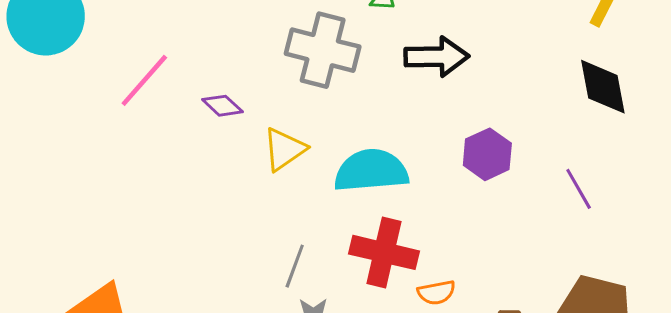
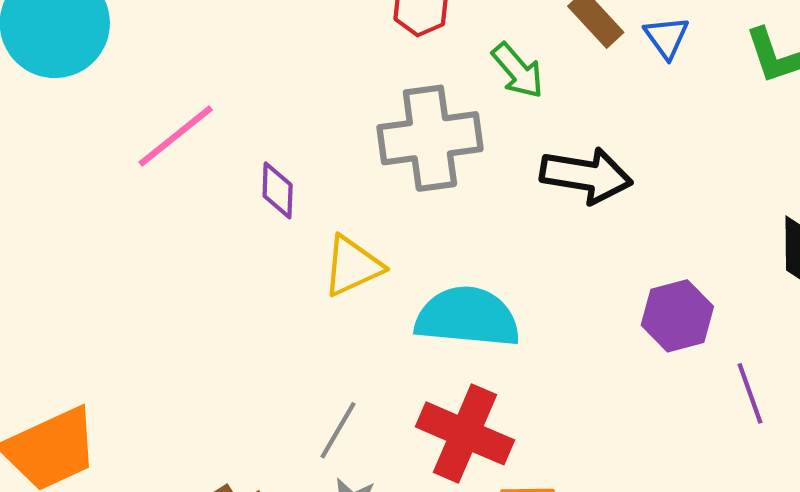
gray cross: (323, 50) -> (430, 138), turned -32
purple diamond: (222, 106) -> (278, 190), turned 39
purple hexagon: (487, 154) -> (677, 316), moved

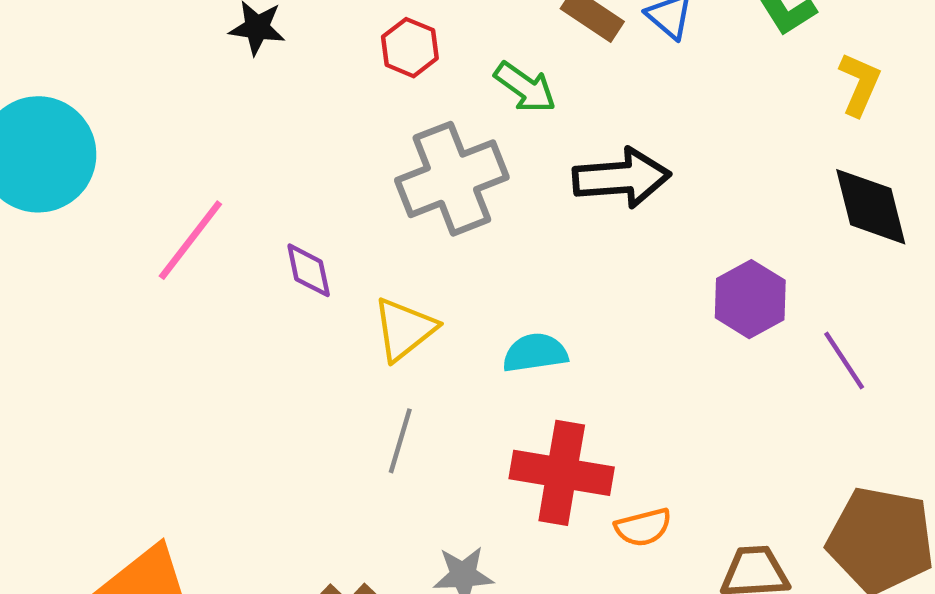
cyan semicircle: (467, 317) -> (535, 353), size x0.6
gray line: (338, 430) -> (400, 441), moved

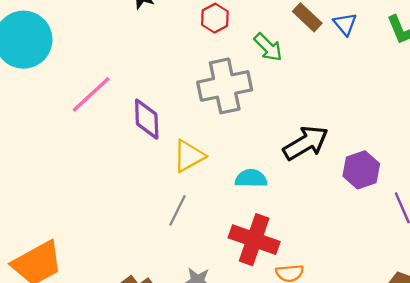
black arrow: (622, 178) -> (306, 143), moved, turned -36
purple diamond: (309, 270) -> (147, 119), size x1.4

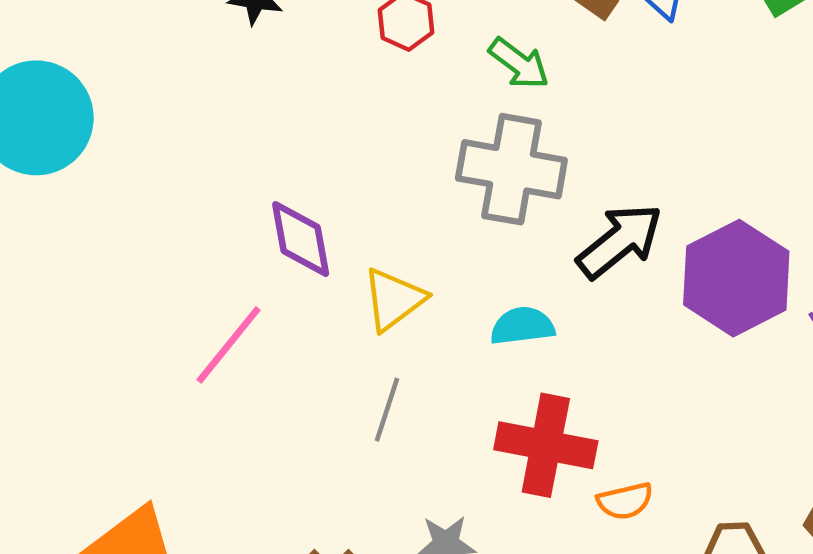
gray cross: (225, 86) -> (511, 169), moved, turned 30
pink line: (91, 94) -> (229, 345), moved
purple hexagon: (361, 170) -> (736, 278), size x1.5

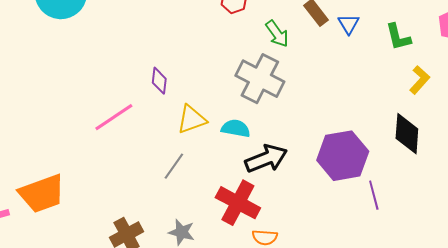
purple diamond: (301, 239) -> (159, 81), size x0.7
black arrow: (620, 241) -> (266, 159), moved
cyan semicircle: (522, 326) -> (236, 128), moved

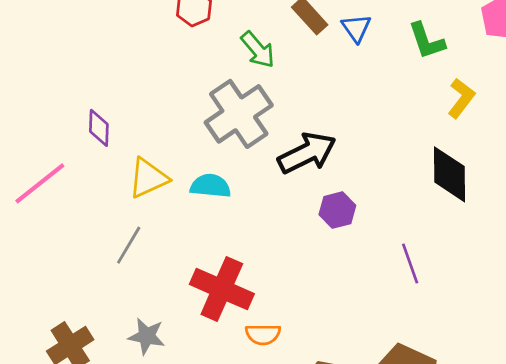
gray cross: (260, 79) -> (239, 114), turned 33
purple hexagon: (343, 156) -> (337, 210), moved, size x0.5
black arrow: (266, 159) -> (307, 153), moved

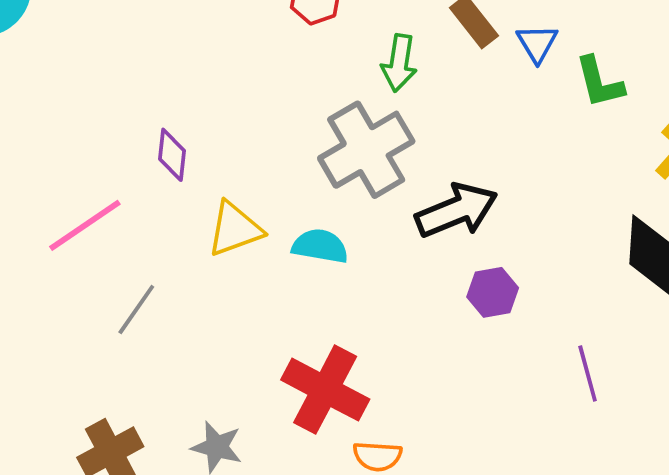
green L-shape: (427, 41) -> (599, 82), moved
green arrow: (258, 50) -> (399, 63), turned 45
gray line: (129, 245) -> (136, 309), moved

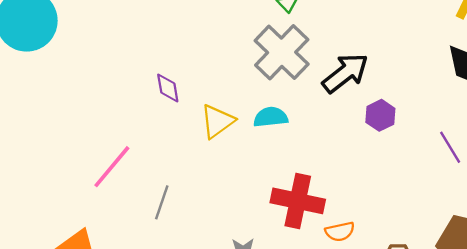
pink line: (85, 225) -> (112, 167), moved
gray line: (136, 309) -> (162, 202), moved

